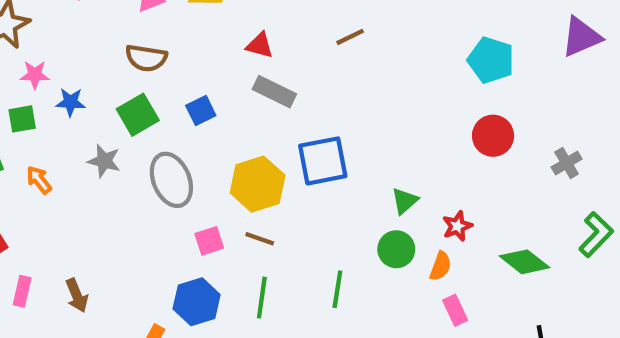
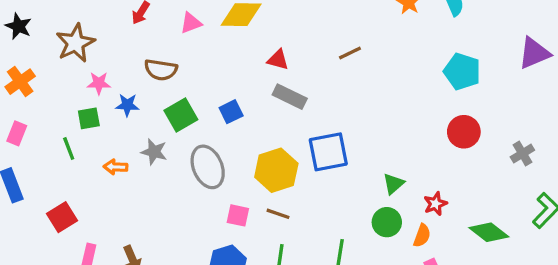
brown semicircle: (146, 58) -> (161, 70), moved
orange arrow: (39, 180) -> (116, 167), moved, turned -50
pink square: (209, 241) -> (238, 215), turned 30

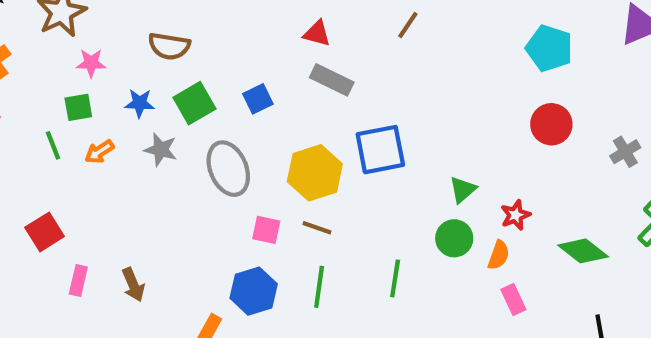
brown line: (350, 53) -> (408, 25), turned -30
blue star: (127, 105) -> (140, 103), moved
orange arrow: (116, 167) -> (99, 152), moved, turned -35

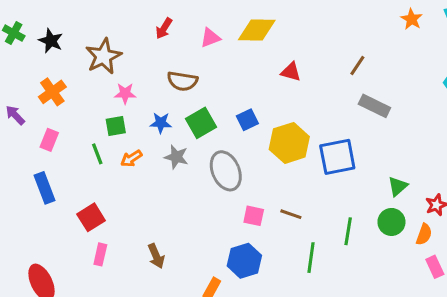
gray rectangle: (332, 80) -> (374, 106), moved
yellow hexagon: (315, 173) -> (289, 143), moved
green line: (395, 278) -> (348, 231), moved
pink rectangle: (78, 281) -> (100, 254), moved
green line: (319, 287) -> (311, 258), moved

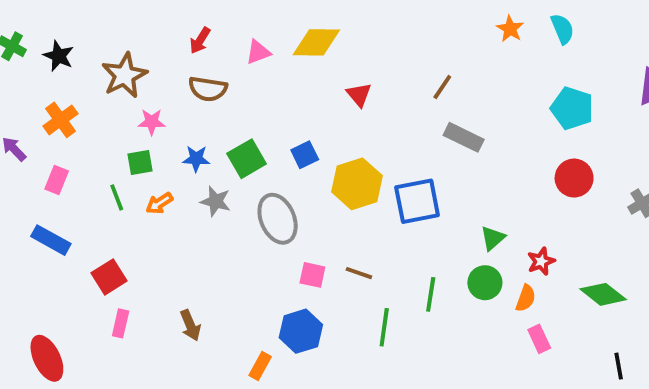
red triangle: (291, 72) -> (359, 95), turned 35
brown semicircle: (182, 81) -> (208, 89), moved
blue rectangle: (45, 188) -> (51, 240), turned -40

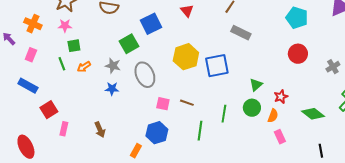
orange cross: (61, 120) -> (33, 24), turned -30
pink star: (152, 122) -> (65, 26), moved
blue square: (305, 155) -> (151, 24), moved, size x1.5
blue star: (196, 159) -> (112, 89), moved
red square: (109, 277) -> (49, 110), moved

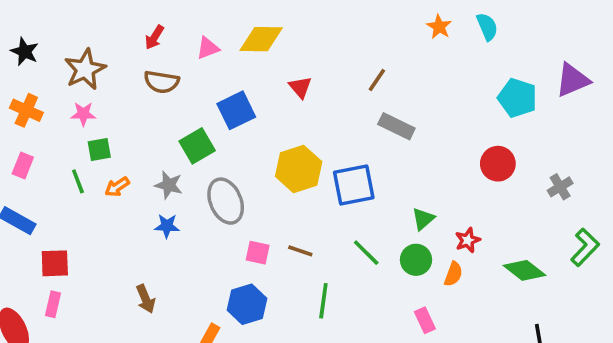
cyan pentagon: (297, 18) -> (517, 98), moved
red square: (49, 110) -> (55, 263), turned 30
green line: (224, 114) -> (366, 253), moved, turned -54
pink rectangle: (64, 129) -> (53, 304), moved
pink rectangle: (280, 137) -> (425, 320), moved

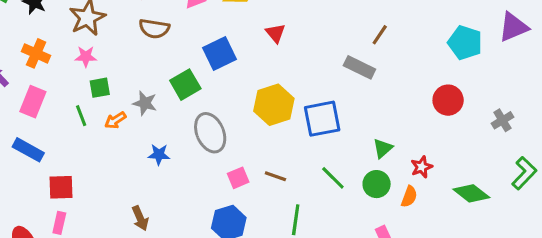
brown line: (377, 80) -> (380, 35), moved
pink rectangle: (23, 165) -> (33, 102), size x1.4
gray star: (169, 185) -> (145, 103), moved
pink square: (258, 253) -> (238, 178), turned -35

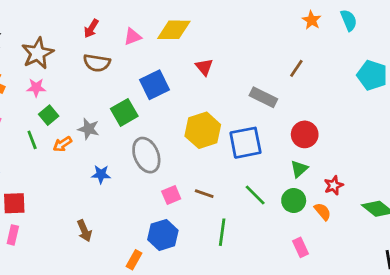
gray rectangle: (359, 67) -> (263, 97), moved
green square: (100, 88) -> (49, 115), turned -30
red circle: (448, 100) -> (305, 134), moved
orange semicircle: (409, 196) -> (323, 212), turned -60

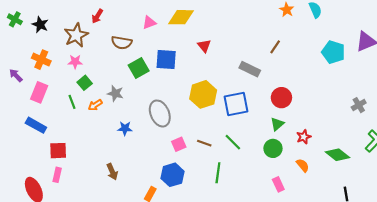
red arrow: (91, 28) -> (97, 16), moved
blue square: (155, 85) -> (166, 60), turned 30
green square: (124, 112) -> (139, 68), moved
green line: (255, 195) -> (233, 142), moved
orange semicircle: (323, 212) -> (303, 165), moved

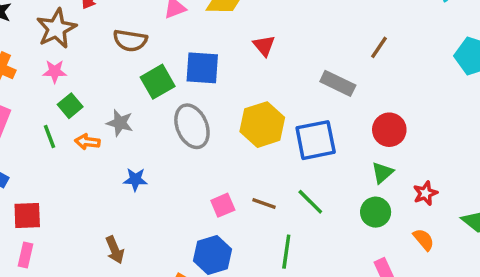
orange arrow: (95, 105) -> (87, 142), turned 40
gray ellipse: (160, 113) -> (192, 126), moved

